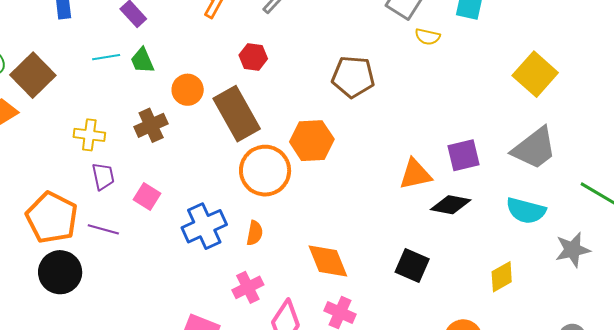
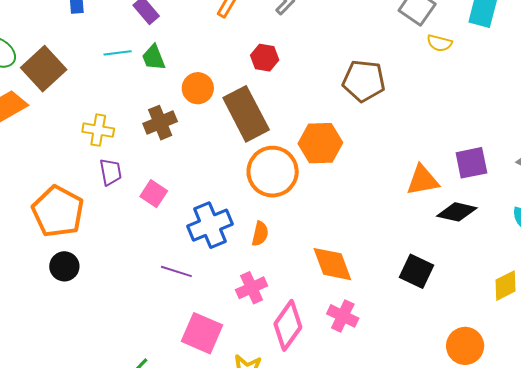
purple line: (103, 229) -> (176, 271), moved
black circle: (60, 272) -> (64, 266), size x0.7

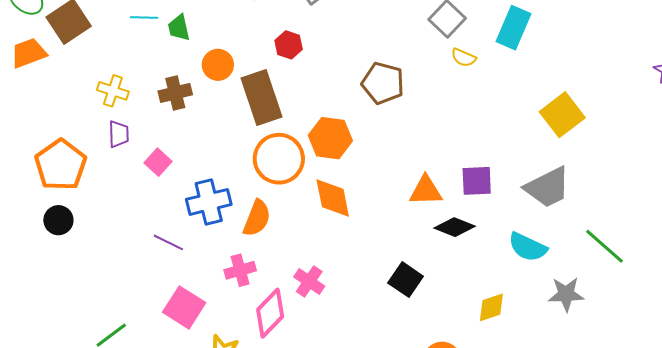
orange semicircle: (260, 234) -> (257, 218), size x1.5
orange diamond: (332, 264) -> (333, 198), moved
pink cross: (343, 316) -> (309, 281), moved

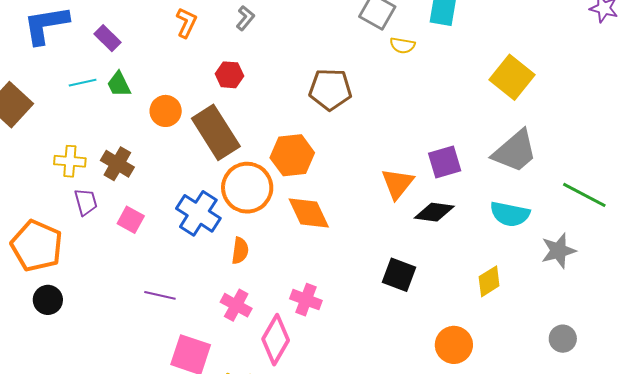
brown cross: (175, 93) -> (117, 164), moved, turned -32
orange triangle: (426, 191) -> (397, 183), turned -36
blue cross: (209, 202) -> (198, 213), moved, turned -30
orange semicircle: (257, 218) -> (240, 251), size x0.7
pink cross: (240, 270) -> (236, 305), turned -32

